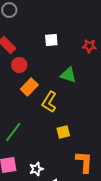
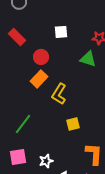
red circle: (19, 65) -> (41, 57), moved
green triangle: (68, 75) -> (88, 59), moved

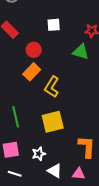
green line: (23, 124) -> (16, 117), turned -50
yellow square: (73, 124) -> (53, 122), moved, size x1.6

